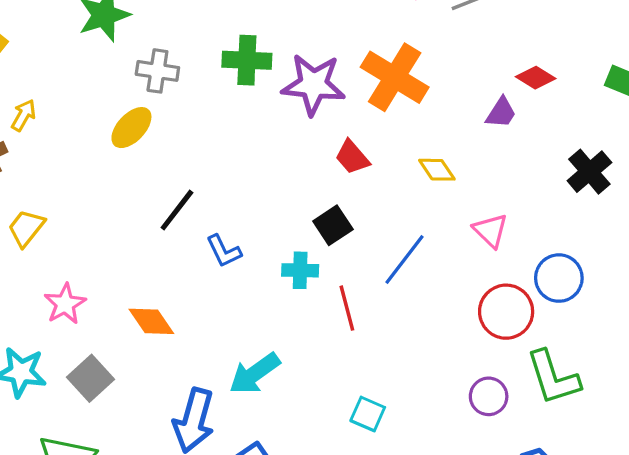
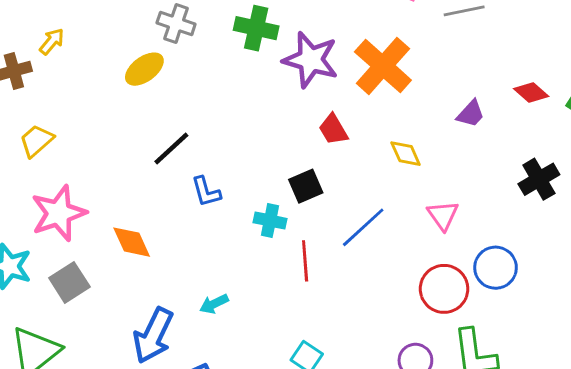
red diamond: (536, 78) -> (531, 93), moved
pink star: (65, 304) -> (59, 213), size x1.5
cyan arrow: (255, 374) -> (214, 304), size x0.6

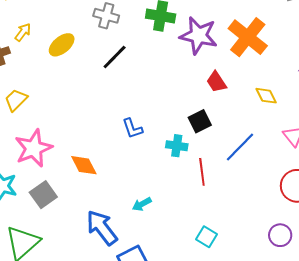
yellow ellipse: (144, 69) -> (62, 45), moved
black line: (171, 148) -> (115, 57), moved
blue arrow: (153, 335) -> (102, 228), turned 120

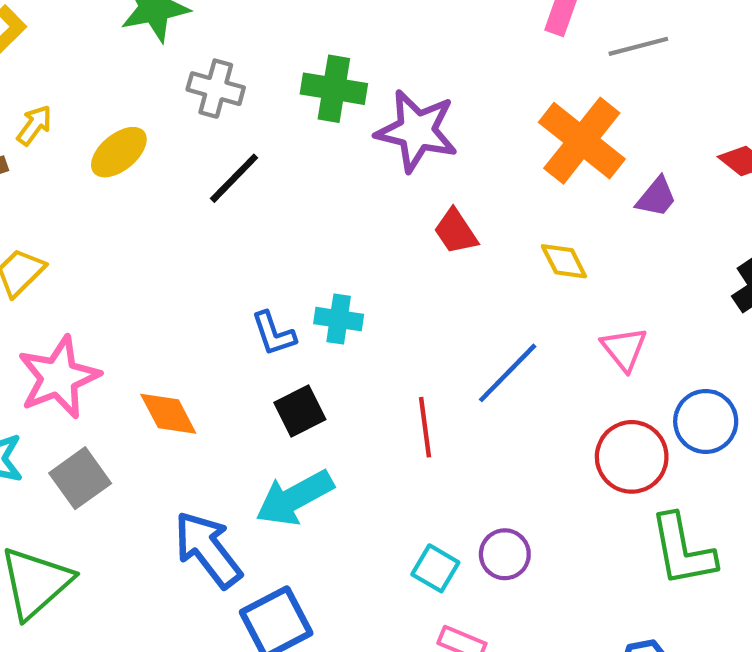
orange cross: (248, 37) -> (582, 141), moved
black square: (200, 121) -> (300, 411), moved
cyan cross: (177, 146) -> (339, 319), moved
cyan arrow: (142, 204) -> (295, 498), size x1.8
purple circle: (280, 235) -> (505, 554), moved

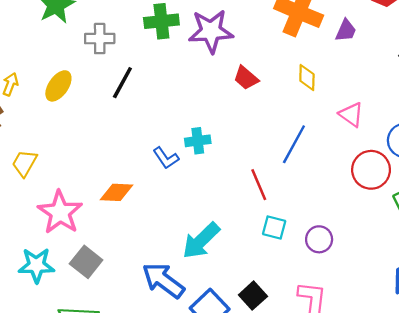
yellow diamond: (564, 261) -> (307, 78), turned 44
black square: (300, 411) -> (253, 296), moved
orange diamond: (168, 414) -> (117, 192), moved, turned -44
cyan square: (435, 568) -> (274, 228), moved

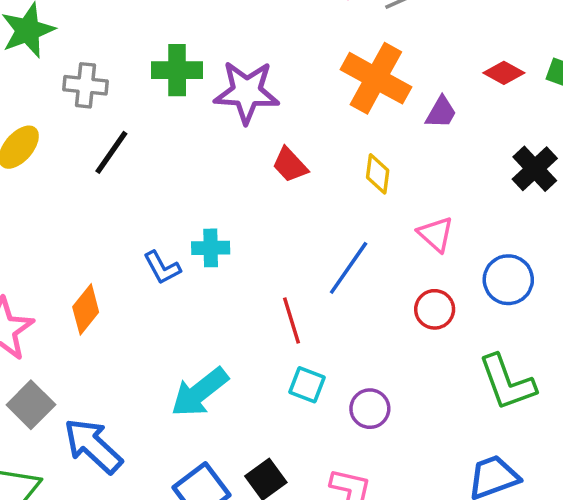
red circle: (371, 170) -> (435, 309), moved, size x0.7
orange diamond: (117, 192) -> (86, 309), turned -60
blue arrow: (163, 280) -> (93, 446), moved

